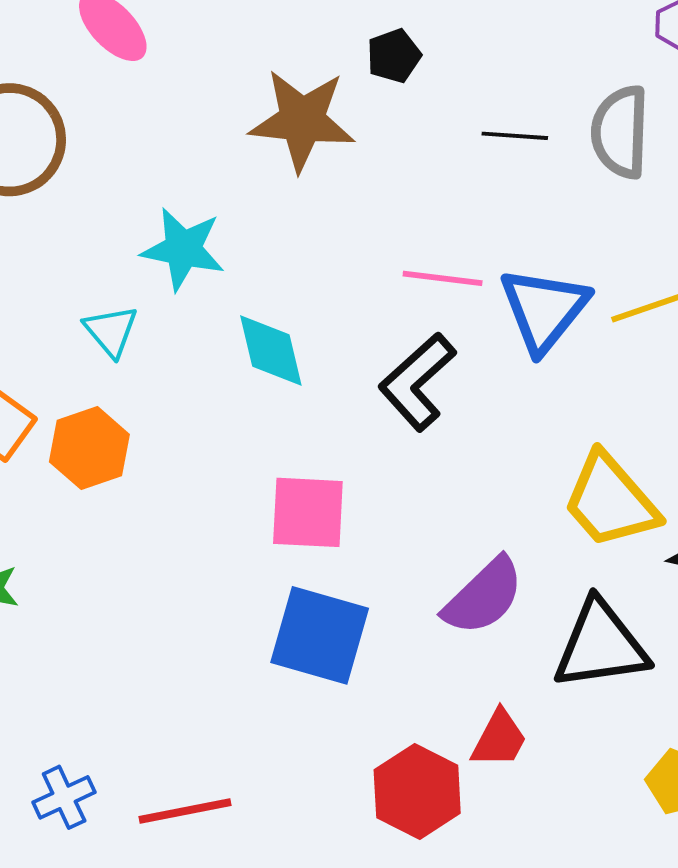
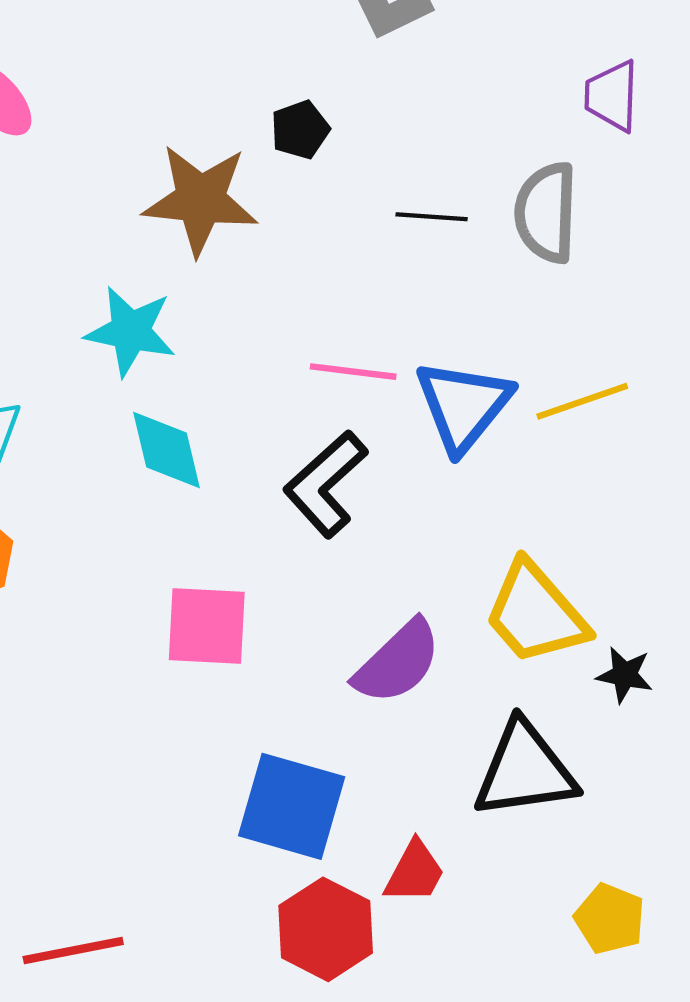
cyan star: (183, 249) -> (130, 331), moved
purple semicircle: (484, 596) -> (398, 662), moved
blue square: (320, 635) -> (292, 806), moved

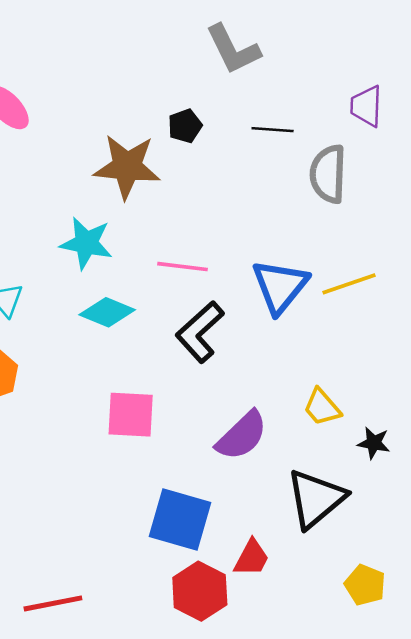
black line: (432, 217) -> (273, 130), moved
pink line: (353, 372) -> (182, 267), moved
cyan diamond: (166, 450) -> (107, 312), turned -54
yellow trapezoid: (536, 613) -> (322, 407), size x0.6
black triangle: (525, 770) -> (316, 499), turned -32

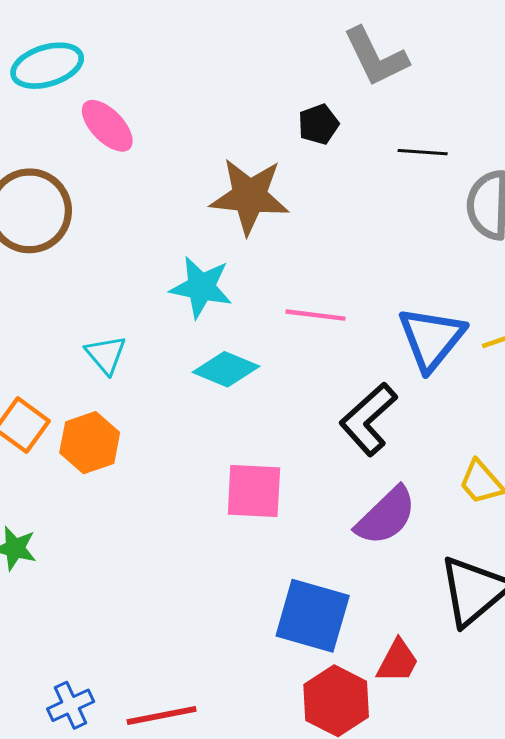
black pentagon: (185, 126) -> (318, 124), moved
black L-shape: (200, 332) -> (368, 419), moved

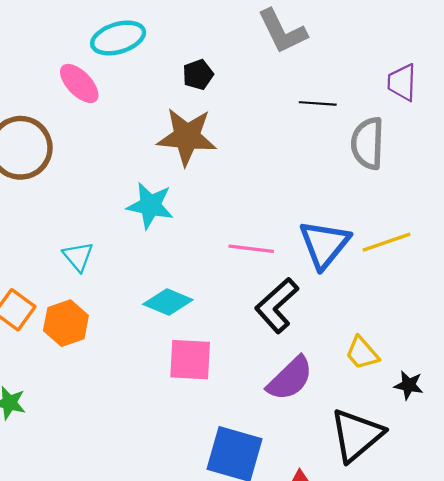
cyan ellipse: (47, 66) -> (118, 38), moved
black pentagon: (318, 124) -> (198, 75), moved
pink line: (316, 315) -> (251, 249), moved
cyan diamond: (226, 369) -> (168, 302), moved

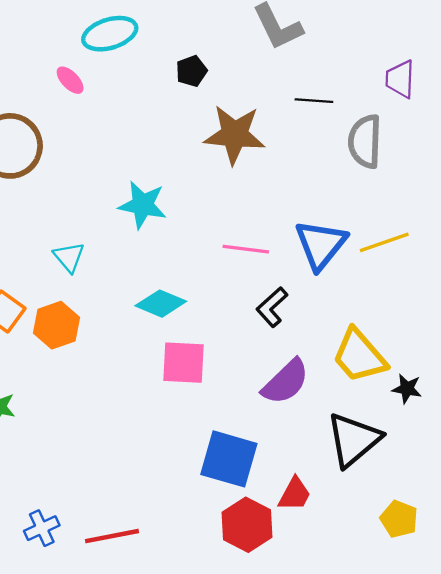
pink ellipse: (79, 83) -> (70, 80), size x0.7
brown star: (187, 137) -> (235, 135), moved
black L-shape: (277, 305) -> (272, 307), size x0.7
yellow trapezoid: (362, 353) -> (359, 356), size x1.6

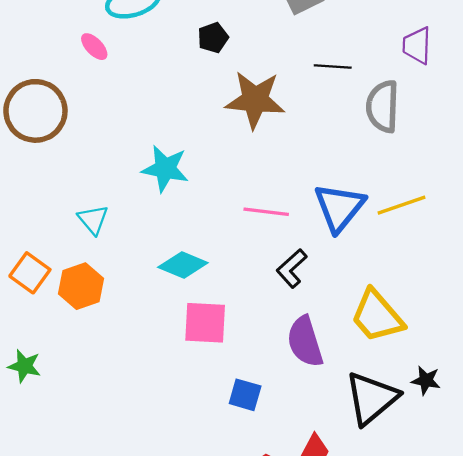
purple semicircle: (286, 382) -> (305, 342), turned 117
black star: (407, 389) -> (426, 380), moved
blue square: (229, 459) -> (245, 395), moved, size x0.6

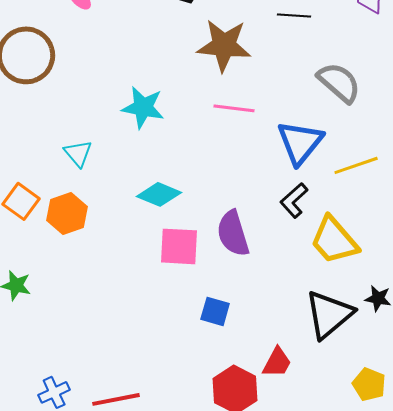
gray semicircle: (383, 106) -> (339, 82), moved, turned 129
yellow line: (401, 205) -> (356, 165), moved
pink line: (266, 212) -> (234, 108), moved
black L-shape: (292, 268) -> (294, 200), moved
purple semicircle: (305, 342) -> (233, 233), moved

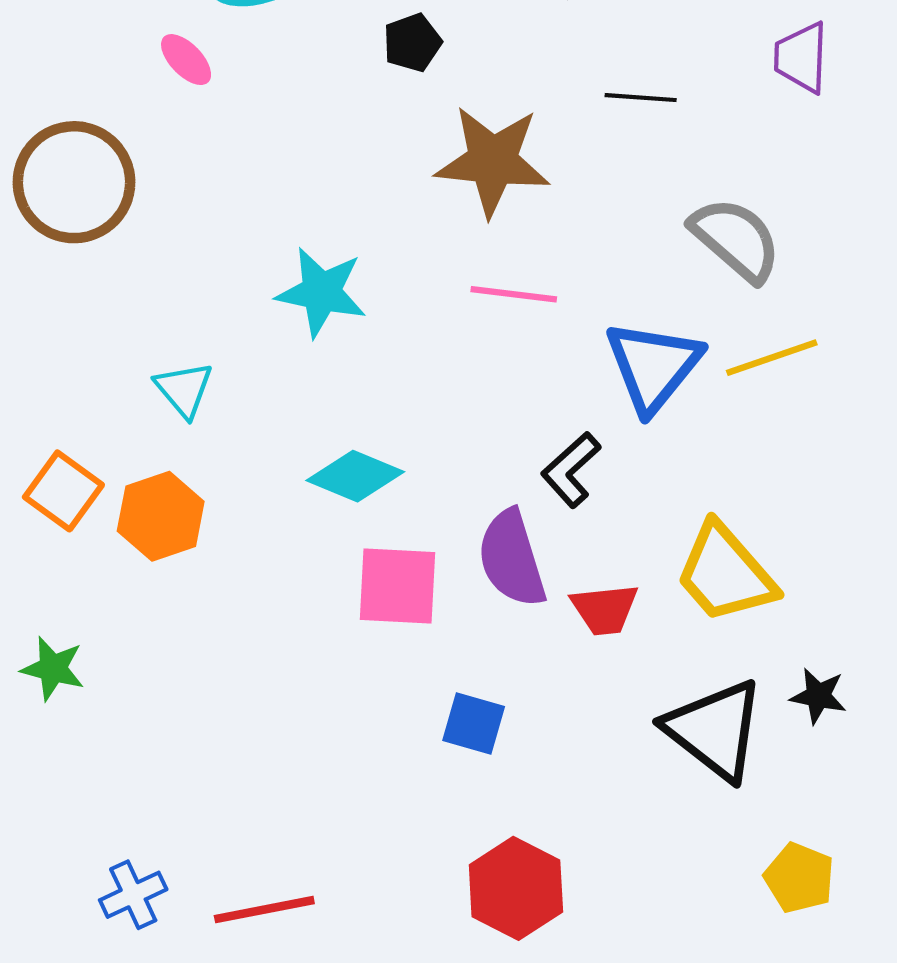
yellow line: (356, 165) -> (772, 358), moved
black L-shape: (294, 200) -> (571, 470), moved
black triangle: (329, 314) -> (715, 730), turned -42
red trapezoid: (277, 362) -> (605, 609), moved, turned 56

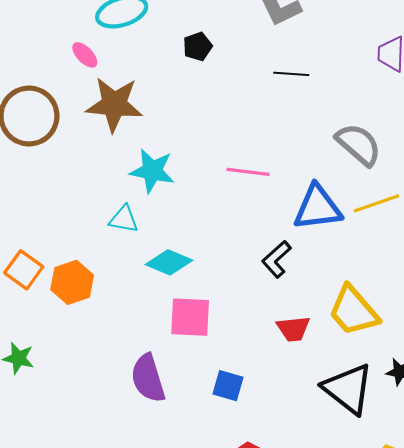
black line: (641, 98) -> (291, 74), moved
brown star: (493, 161) -> (114, 104), moved
blue triangle: (653, 366) -> (318, 208), turned 44
cyan triangle: (184, 389) -> (124, 219), moved, turned -40
purple semicircle: (512, 559) -> (148, 378), moved

